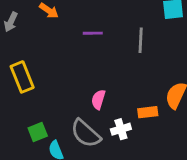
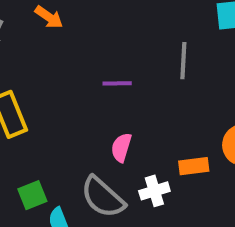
purple line: (93, 33) -> (117, 83), moved

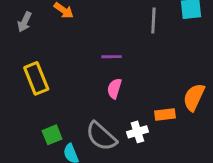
gray line: (183, 61) -> (153, 20), moved
pink semicircle: (121, 147) -> (114, 89), moved

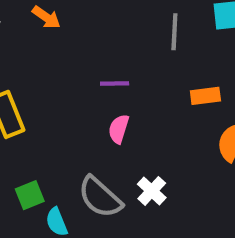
orange rectangle: (165, 115) -> (205, 96), moved
white cross: (137, 132) -> (152, 191), turned -30

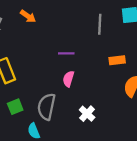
green square: (30, 195) -> (15, 107), moved
gray semicircle: (100, 197) -> (46, 107), moved, turned 60

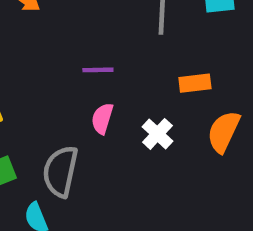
white cross: (87, 114) -> (157, 134), moved

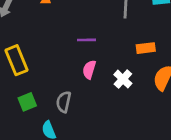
gray semicircle: (60, 171) -> (64, 102), size x0.7

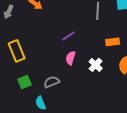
purple line: (87, 40) -> (69, 36), turned -32
gray semicircle: (64, 102) -> (52, 82), turned 56

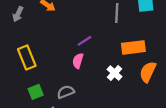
orange rectangle: (113, 42) -> (133, 47), size x1.5
pink semicircle: (71, 58) -> (78, 61), moved

